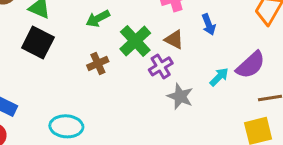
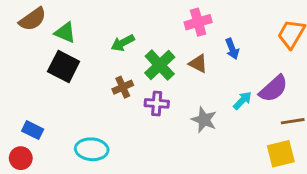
purple cross: (161, 66) -> (157, 103), moved, turned 35

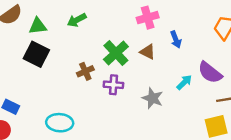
green triangle: (65, 33) -> (38, 26), turned -30
green arrow: (123, 43) -> (77, 20), moved
purple semicircle: (273, 89) -> (210, 73), turned 80

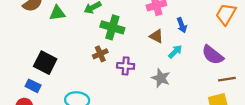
green cross: (116, 53) -> (112, 27), moved, turned -30
black square: (36, 54) -> (45, 63), moved
cyan arrow: (184, 82) -> (175, 52), moved

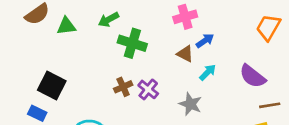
blue arrow: (182, 25) -> (205, 41), moved, turned -104
brown cross: (100, 54) -> (123, 87), moved
purple cross: (126, 66) -> (148, 89), turned 35

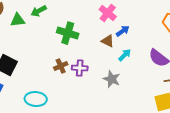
pink cross: (185, 17) -> (108, 13), turned -36
green arrow: (109, 19) -> (39, 11), moved
purple cross: (148, 89) -> (80, 68), turned -35

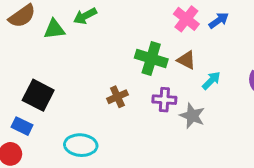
blue arrow: (123, 31) -> (219, 20), moved
green cross: (68, 33) -> (151, 59), moved
purple cross: (80, 68) -> (164, 100), moved

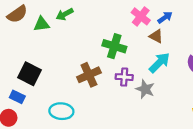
brown triangle: (186, 60) -> (156, 36), moved
cyan arrow: (211, 81) -> (159, 63), size x1.5
brown cross: (117, 97) -> (89, 75), size x1.5

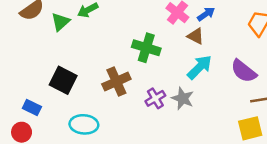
green triangle: (42, 24) -> (61, 22), turned -35
black square: (29, 74) -> (63, 80), moved
purple cross: (124, 77) -> (155, 98), moved, turned -35

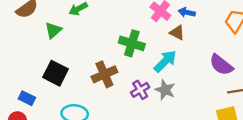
blue arrow: (206, 14) -> (187, 12), turned -133
green triangle: (61, 22) -> (53, 30), moved
cyan arrow: (200, 67) -> (165, 61), moved

